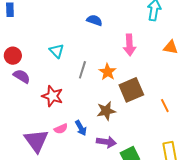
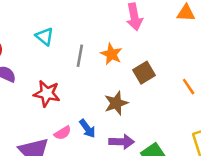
brown square: (131, 90) -> (144, 73), size x0.7

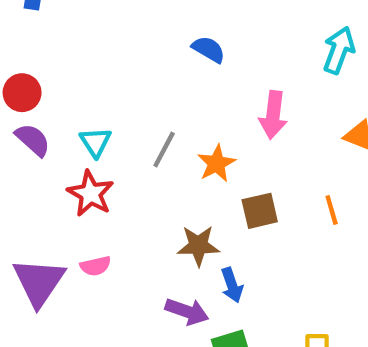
cyan triangle: (44, 36) -> (96, 142), moved
orange line: (189, 87) -> (332, 210), moved
blue arrow: (87, 129) -> (232, 285), moved

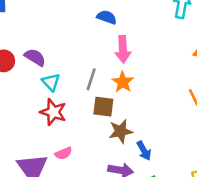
pink arrow: (273, 115) -> (123, 49), moved
purple semicircle: (33, 140) -> (35, 57), moved
brown square: (260, 211) -> (103, 107), moved, turned 30

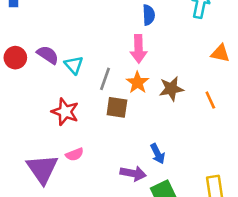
blue semicircle: (107, 17) -> (149, 15), moved, turned 66
cyan triangle: (51, 82) -> (74, 65), moved
brown star: (121, 131) -> (171, 89), moved

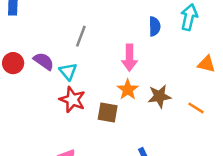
blue semicircle: (149, 15) -> (155, 26), moved
gray line: (105, 79) -> (81, 36), moved
orange line: (210, 100) -> (196, 108), turned -35
red star: (65, 112) -> (72, 100), moved

